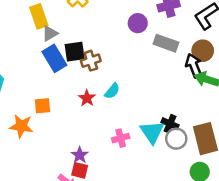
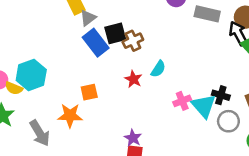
pink cross: (121, 138) -> (182, 101), moved
gray circle: (176, 139) -> (228, 121), moved

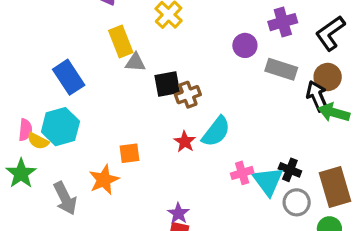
gray triangle: (88, 18) -> (135, 62), turned 36
blue rectangle: (96, 43) -> (69, 77), moved
cyan semicircle: (158, 69) -> (216, 132), size x1.5
orange star: (70, 115) -> (104, 180), turned -30

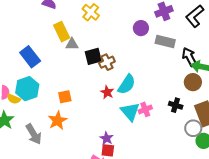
brown circle: (328, 77) -> (193, 82), moved
orange square: (130, 153) -> (65, 97), moved
cyan triangle: (268, 181) -> (130, 112), moved
gray circle: (297, 202) -> (193, 128), moved

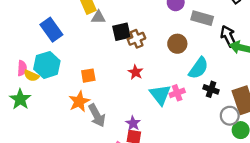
brown circle: (193, 82) -> (177, 44), moved
cyan semicircle: (127, 84) -> (198, 68), moved
gray arrow: (34, 134) -> (97, 115), moved

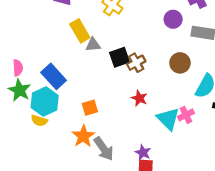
blue rectangle: (51, 30) -> (54, 76), moved
pink semicircle: (22, 68) -> (18, 68), moved
yellow semicircle: (31, 76) -> (39, 121), moved
green star: (20, 99) -> (20, 90), moved

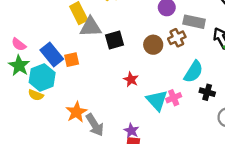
gray triangle: (93, 45) -> (90, 27), size x1.5
brown cross: (136, 63) -> (177, 38), moved
brown circle: (180, 63) -> (153, 45), moved
pink semicircle: (18, 68) -> (19, 44), turned 128
orange square: (90, 108) -> (72, 60), moved

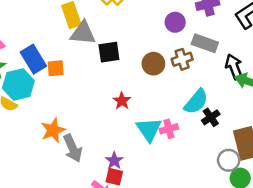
black cross: (207, 92) -> (211, 117), moved, turned 32

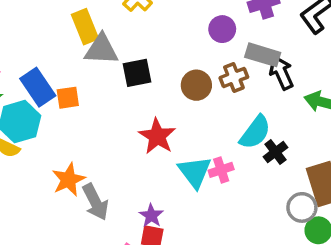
black arrow: (234, 67) -> (281, 73), moved
red star: (122, 101) -> (157, 136), size x1.5

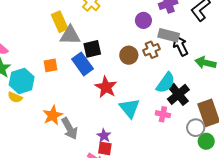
blue rectangle: (38, 87) -> (82, 64), moved
black cross: (275, 152) -> (178, 94), size x1.5
pink cross: (221, 170) -> (163, 114), moved, turned 32

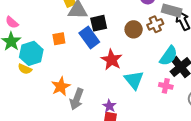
gray arrow: (70, 128) -> (77, 99), turned 50

